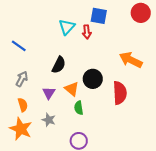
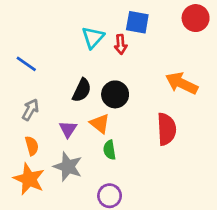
black circle: (93, 79) -> (115, 94), moved
gray star: (49, 120) -> (68, 167), size x1.5

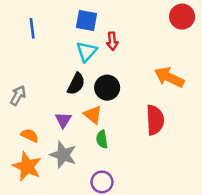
blue square: (137, 22) -> (86, 20), moved
cyan triangle: (93, 37) -> (86, 51), moved
blue line: (26, 64) -> (32, 28), moved, turned 48
gray arrow: (30, 110) -> (18, 95), moved
orange semicircle: (32, 146) -> (30, 135), turned -48

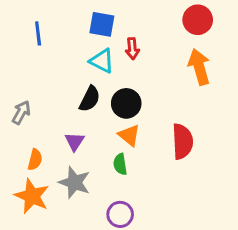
red circle: (182, 17) -> (198, 20), moved
cyan triangle: (86, 51) -> (102, 61), turned -45
orange arrow: (169, 77) -> (199, 67), moved, turned 48
orange triangle: (93, 115) -> (129, 135), moved
orange semicircle: (30, 135) -> (35, 160), turned 78

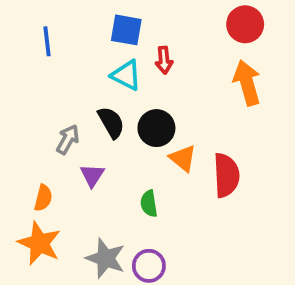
black semicircle: (90, 99) -> (111, 122), turned -56
gray arrow: (21, 113) -> (68, 139), moved
orange triangle: (129, 135) -> (183, 158), moved
gray star: (75, 182) -> (105, 258), moved

